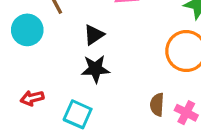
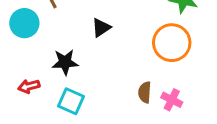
black triangle: (94, 35) -> (101, 28), moved
black star: (95, 69) -> (65, 62), moved

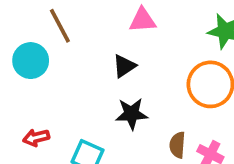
black star: (65, 62) -> (132, 114), moved

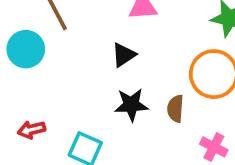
brown semicircle: (177, 145) -> (175, 109), moved

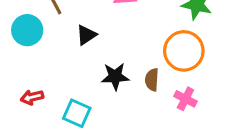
black triangle: (124, 55) -> (86, 35), moved
pink cross: (214, 147) -> (185, 99), moved

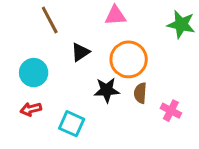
cyan circle: (27, 30) -> (34, 73), moved
orange circle: (184, 51) -> (129, 59), moved

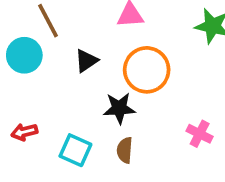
cyan circle: (34, 73) -> (24, 55), moved
brown semicircle: (140, 93) -> (125, 150), moved

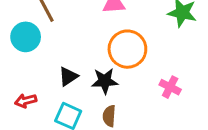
black triangle: (86, 61) -> (68, 76), moved
pink cross: (200, 134) -> (170, 87), moved

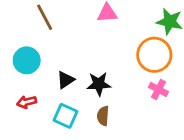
cyan circle: (26, 37) -> (27, 60), moved
orange circle: (127, 49) -> (154, 55), moved

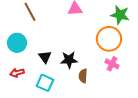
black triangle: (66, 80) -> (45, 57), turned -32
brown semicircle: (103, 116) -> (83, 76), moved

